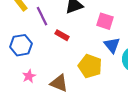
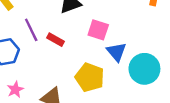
purple line: (42, 16) -> (31, 30), moved
pink square: (105, 21) -> (98, 30), moved

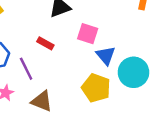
purple line: (31, 30) -> (26, 69), moved
yellow pentagon: (90, 77) -> (96, 88), moved

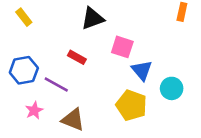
purple line: (26, 69) -> (56, 85), turned -35
cyan circle: (133, 72) -> (172, 88), size x0.7

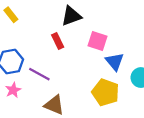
red rectangle: (77, 57) -> (58, 41), moved, turned 35
pink star: (34, 110) -> (13, 90), moved

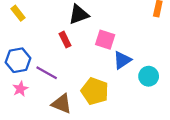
blue triangle: (115, 62) -> (122, 60), turned 36
yellow pentagon: (106, 92) -> (95, 91), moved

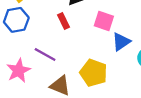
blue hexagon: (18, 60) -> (16, 20), moved
pink star: (20, 89) -> (19, 71), size x1.5

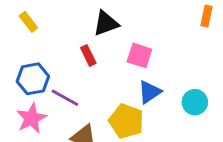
blue hexagon: (16, 20) -> (33, 79), moved
blue triangle: (121, 42) -> (150, 92), moved

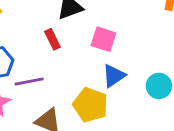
purple line: (65, 98) -> (29, 82), turned -40

